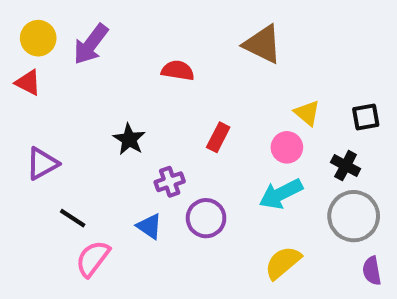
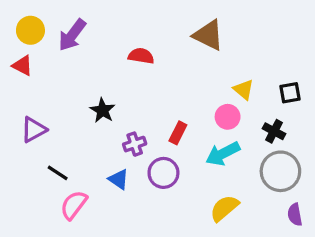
red rectangle: (218, 137) -> (178, 133), moved

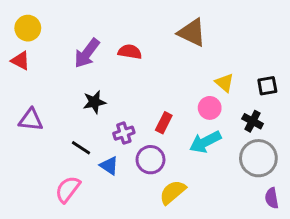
purple arrow: (72, 35) -> (87, 53), moved
black star: (103, 110) -> (94, 102), turned 30
purple triangle: (34, 130) -> (31, 120), turned 35
black line: (58, 173) -> (81, 148), moved
yellow semicircle: (224, 208) -> (173, 192), moved

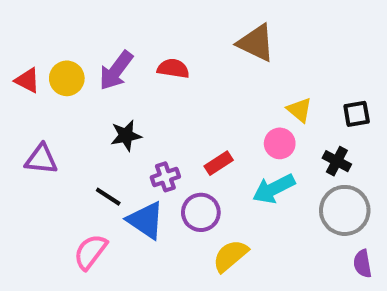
yellow circle: (28, 28) -> (67, 78), moved
red rectangle: (164, 123) -> (219, 163), turned 30
blue triangle: (109, 166) -> (146, 220), size x1.5

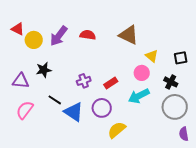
brown triangle: (256, 43) -> (129, 35), moved
red triangle: (27, 80) -> (18, 29), moved
black star: (126, 136) -> (44, 70), moved
purple cross: (165, 177) -> (84, 81), moved
pink semicircle: (90, 252) -> (25, 110), moved

